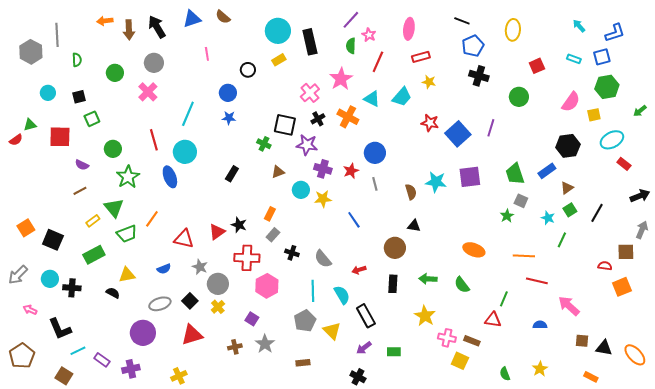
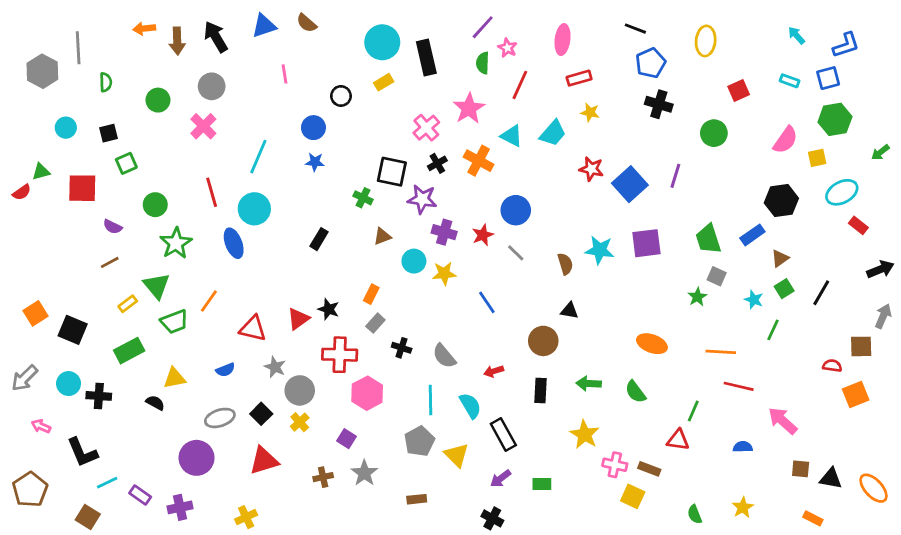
gray line: (375, 184) -> (516, 253), turned -32

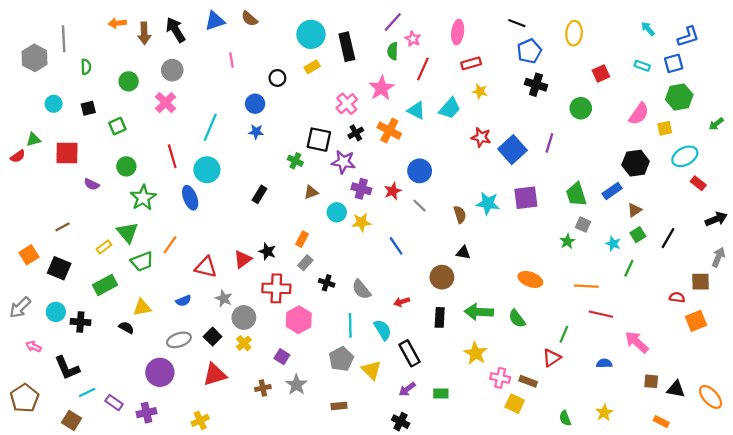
green square: (126, 163) -> (117, 126), moved
brown line: (110, 262) -> (63, 227), moved
green arrow: (589, 384) -> (479, 312), size x1.4
red triangle: (678, 440) -> (552, 358), turned -42

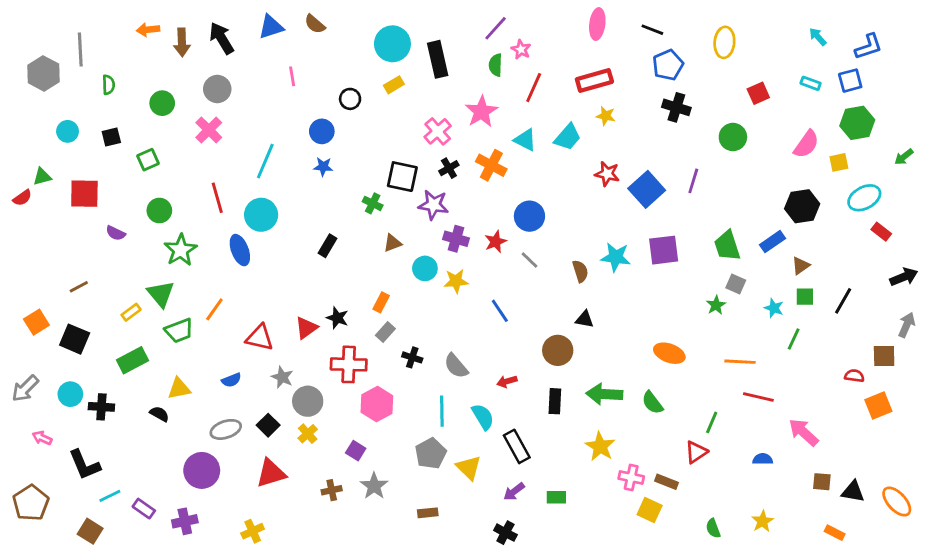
pink ellipse: (458, 32) -> (597, 24), moved
red rectangle: (471, 63) -> (594, 81), size x1.4
green square: (638, 235) -> (805, 297), turned 32

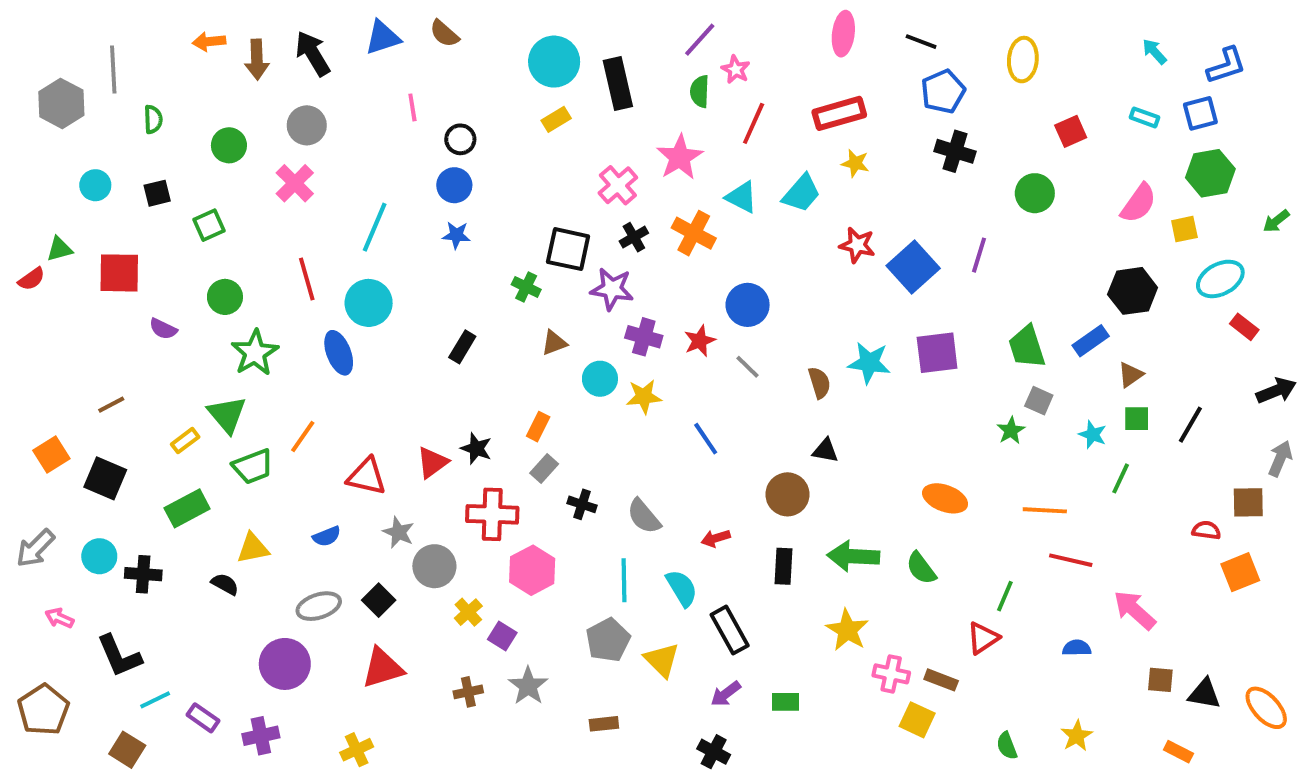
black circle: (350, 99) -> (460, 139), moved
yellow cross: (308, 434) -> (468, 612), moved

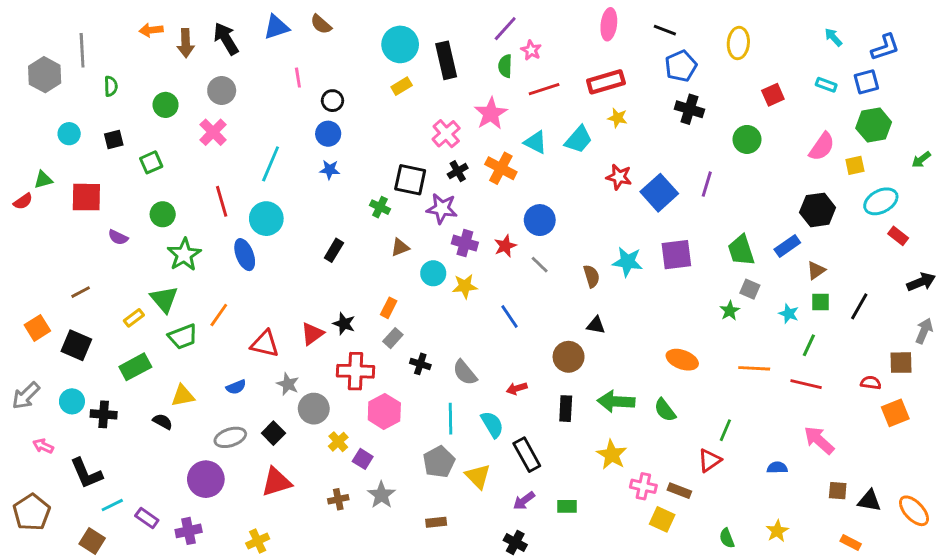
red line: (754, 123) -> (544, 89), turned 48
red line: (1071, 560) -> (806, 384), moved

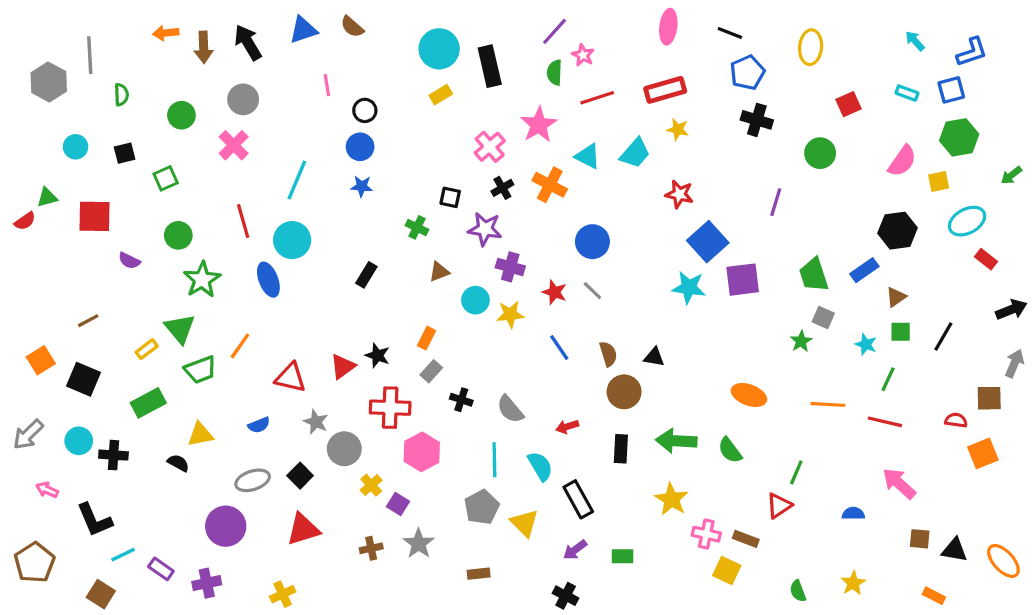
black square: (410, 180) -> (450, 197), size x0.6
blue square: (659, 193) -> (708, 242), moved
red star: (505, 246) -> (555, 292), moved, turned -30
brown semicircle: (592, 276) -> (608, 354), moved

